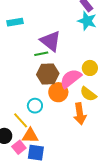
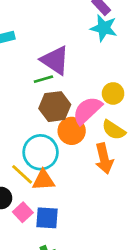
cyan circle: (35, 106) -> (41, 152), size x1.6
orange triangle: (30, 136) -> (43, 180), moved

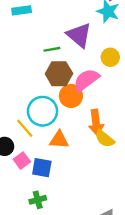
purple triangle: (55, 60) -> (79, 35), moved
yellow circle: (113, 93) -> (110, 57), moved
yellow semicircle: (114, 130) -> (105, 139), moved
orange triangle: (43, 180) -> (59, 140), moved

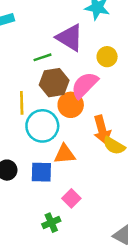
yellow line: (25, 128) -> (22, 103), moved, turned 48
pink square: (22, 161) -> (71, 198), moved
blue square: (42, 168) -> (41, 172), moved

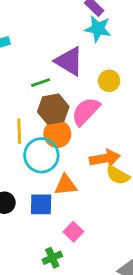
orange circle: (71, 105) -> (57, 134), moved
orange arrow: (102, 130) -> (105, 158), turned -84

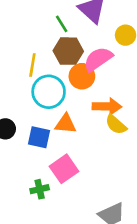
green line: (41, 83) -> (62, 24), turned 66
orange circle: (57, 134) -> (82, 76), moved
pink square: (73, 232) -> (64, 169), size x1.5

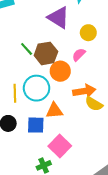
green line: (62, 24) -> (27, 49), moved
pink semicircle: (98, 59) -> (79, 55), moved, size x0.6
yellow line: (32, 65) -> (15, 93), moved

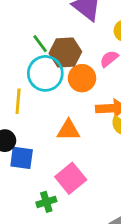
cyan circle: (37, 88) -> (45, 73), moved
blue square: (36, 125) -> (22, 158), moved

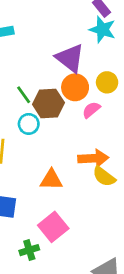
cyan circle: (45, 73) -> (29, 124), size x0.6
orange circle: (82, 78) -> (75, 87), moved

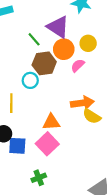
green line: (24, 95) -> (34, 39), moved
pink square: (53, 227) -> (47, 144), moved

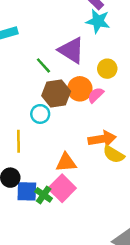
orange circle: (64, 49) -> (80, 89), moved
green cross: (39, 178) -> (44, 195), moved, turned -32

